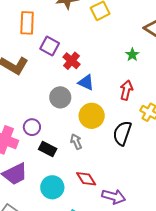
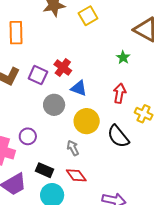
purple square: (50, 46) -> (38, 75), moved
black semicircle: (122, 133) -> (118, 136), turned -55
black rectangle: (48, 149) -> (45, 170), moved
red diamond: (86, 179) -> (76, 175), moved

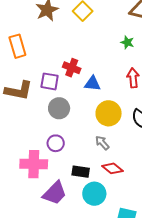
gray circle: (54, 105) -> (59, 108), moved

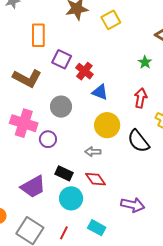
purple square: (50, 81) -> (62, 59), moved
gray arrow: (102, 143) -> (93, 152), turned -63
pink cross: (34, 164) -> (24, 123), moved

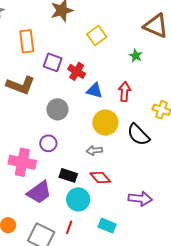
yellow square: (111, 20) -> (97, 36), moved
red arrow: (141, 98) -> (125, 92), moved
pink cross: (24, 123) -> (22, 162), moved
red line: (64, 233) -> (69, 227), moved

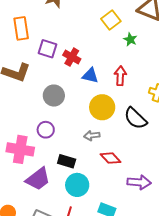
yellow square: (97, 36) -> (111, 20), moved
red diamond: (100, 178) -> (110, 158), moved

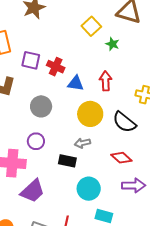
red diamond: (110, 158) -> (121, 158), moved
black rectangle: (67, 161) -> (67, 161), moved
cyan circle: (77, 185) -> (89, 189), moved

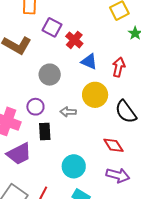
gray arrow: (82, 143) -> (68, 112), moved
black rectangle: (67, 161) -> (45, 131), moved, turned 60

